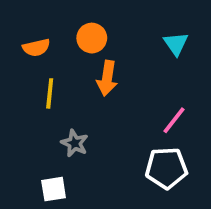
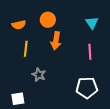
pink line: (174, 120) -> (90, 52), moved, turned -42
white square: (54, 189) -> (18, 99), moved

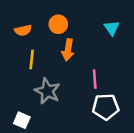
pink line: (90, 52) -> (95, 79), moved
gray star: (39, 75) -> (47, 91), size x1.5
white square: (18, 99) -> (22, 120), turned 32

